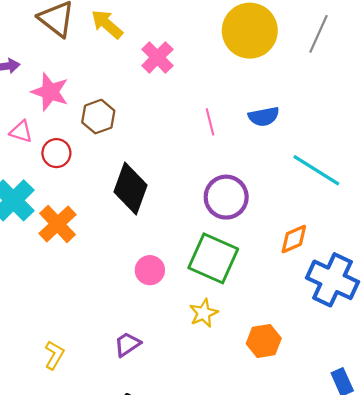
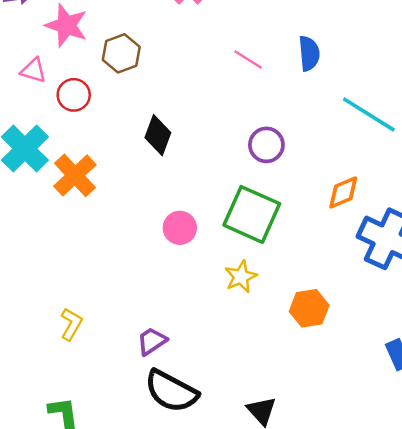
blue semicircle: (264, 117) -> (309, 53), turned -84
pink line: (210, 122) -> (248, 60), turned -44
black diamond: (131, 189) -> (158, 135), size x0.7
purple circle: (226, 197) -> (266, 145), size x0.7
purple trapezoid: (127, 344) -> (152, 341), moved

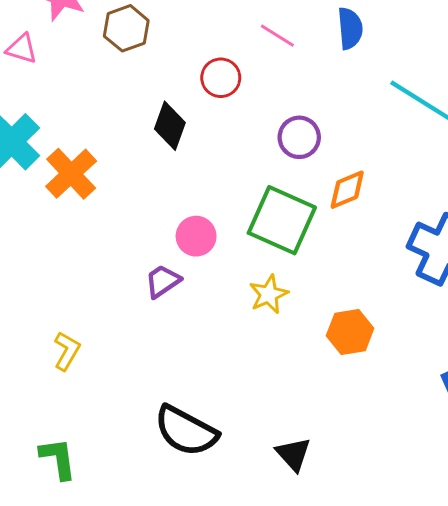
red circle: (74, 95) -> (221, 78), moved
orange diamond: (343, 192) -> (347, 190), moved
purple trapezoid: (152, 341) -> (163, 281), moved

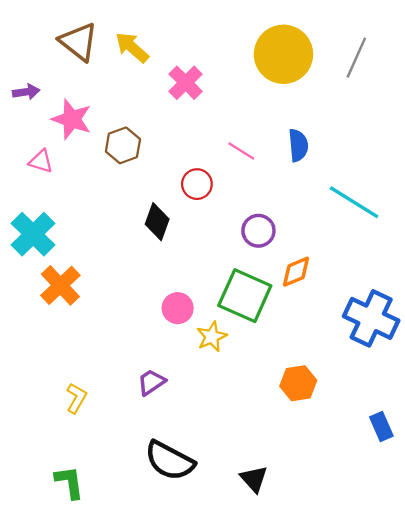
orange cross: (71, 174) -> (60, 285), moved
purple trapezoid: (163, 281) -> (151, 382), moved
yellow star: (269, 294) -> (212, 337), moved

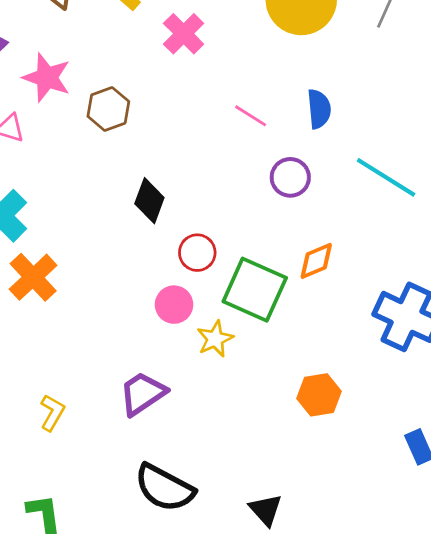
red circle: (197, 184) -> (197, 253), moved
purple circle: (258, 231) -> (290, 177), moved
purple trapezoid: (151, 382) -> (143, 394), size x1.4

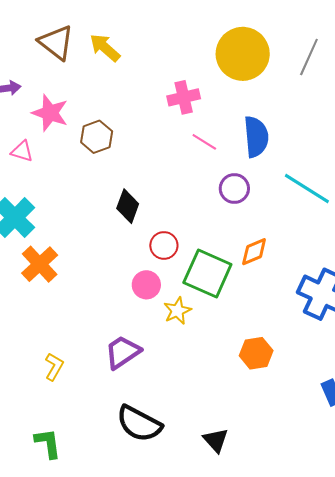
pink cross: (184, 34) -> (184, 97), moved, turned 32
blue semicircle: (319, 109) -> (256, 137), size x1.4

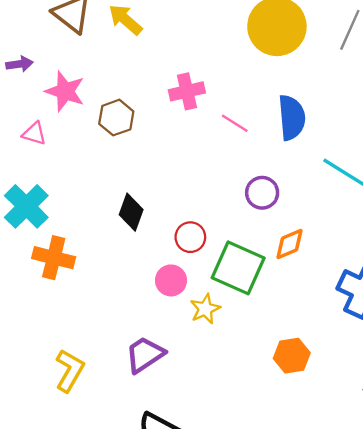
pink cross: (184, 97) -> (187, 91), moved
purple circle: (234, 189) -> (262, 193), moved
black diamond: (128, 206) -> (131, 212), moved
orange cross: (40, 264) -> (54, 258), turned -33
yellow L-shape: (54, 367) -> (70, 370), size x1.4

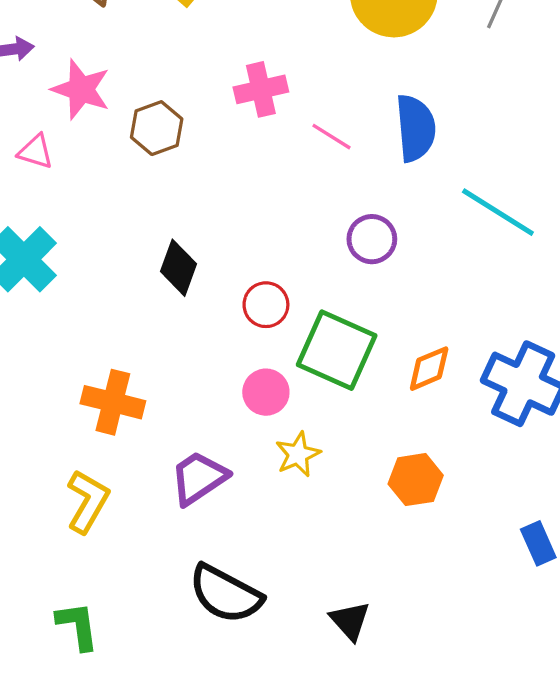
orange diamond: (289, 244) -> (429, 369), moved
orange cross: (54, 258) -> (113, 402), moved
pink circle: (171, 280) -> (266, 392), moved
yellow star: (205, 309) -> (298, 454), moved

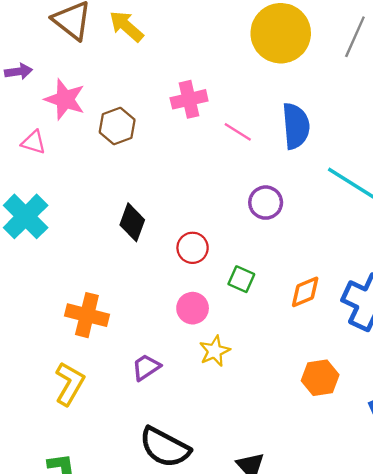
green square: (337, 350) -> (241, 279), size x0.5
purple trapezoid: (199, 478) -> (146, 367), size x0.7
orange hexagon: (416, 480) -> (320, 378), moved

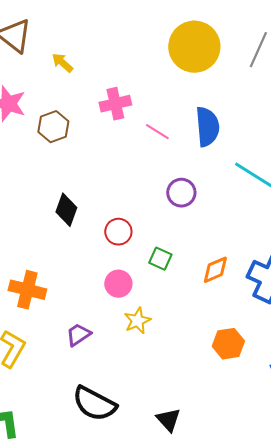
yellow arrow: (126, 26) -> (62, 63), moved, size x0.7

